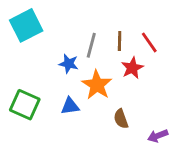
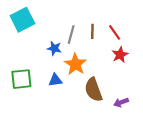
red star: (132, 68) -> (120, 55), moved
green square: (25, 105) -> (21, 79), turned -30
brown semicircle: (121, 119) -> (93, 90), size x1.6

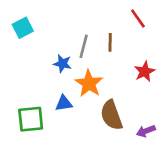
cyan square: (22, 20) -> (23, 28), size x0.7
red line: (115, 32) -> (138, 19), moved
green square: (21, 79) -> (31, 119), moved

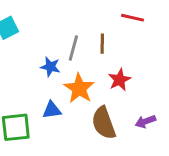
red line: (138, 19) -> (133, 18), turned -42
red star: (145, 71) -> (120, 80), moved
purple arrow: (146, 131) -> (145, 122), moved

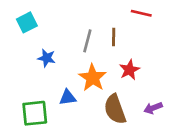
blue star: (50, 67) -> (47, 58), moved

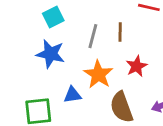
cyan square: (27, 22) -> (53, 17), moved
blue star: (47, 58) -> (51, 54), size x1.5

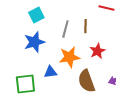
blue star: (51, 54) -> (34, 42), turned -30
orange star: (98, 74) -> (69, 57), turned 30

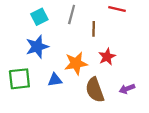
gray line: (65, 29) -> (72, 15), moved
green square: (25, 84) -> (19, 79), moved

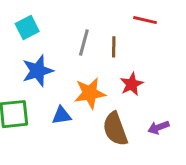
gray line: (72, 15) -> (84, 42), moved
cyan square: (39, 17) -> (27, 28), moved

